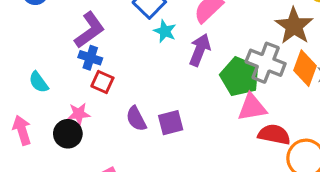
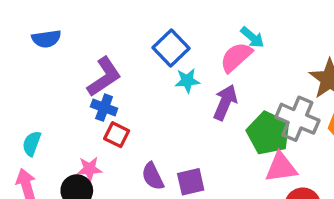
cyan star: (165, 31) -> (187, 81), turned -30
cyan semicircle: (39, 82) -> (32, 144), moved, turned 55

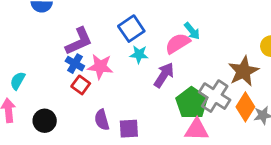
pink star: (89, 169) -> (100, 67), moved, size x1.4

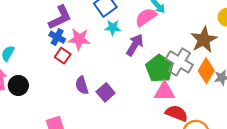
black circle: (45, 121) -> (18, 85), moved
purple square: (129, 129) -> (106, 92), turned -36

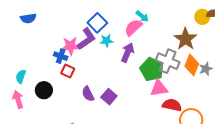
purple L-shape: (60, 17) -> (86, 39), moved
pink star: (79, 39) -> (71, 46), moved
black circle: (18, 85) -> (44, 90), moved

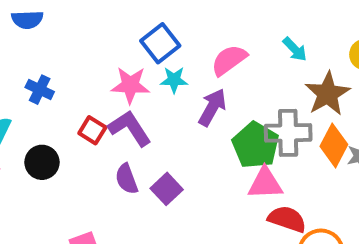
cyan arrow: (142, 16) -> (295, 49), moved
purple L-shape: (86, 39) -> (130, 128), moved, turned -95
pink star: (71, 46) -> (130, 85), moved
blue cross: (61, 56) -> (40, 90), moved
gray cross: (168, 61) -> (288, 133), turned -30

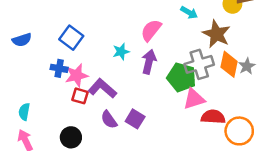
blue square: (160, 43) -> (71, 38), moved
pink star: (130, 85) -> (77, 75), moved
blue cross: (40, 90) -> (59, 68), moved
black circle: (42, 162) -> (71, 137), moved

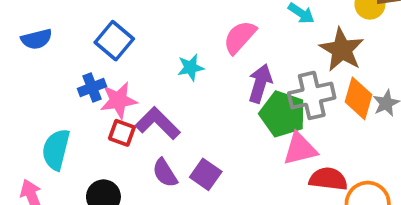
purple arrow: (149, 62) -> (260, 83), moved
blue cross: (59, 68) -> (92, 88), turned -35
cyan semicircle: (24, 112) -> (56, 149), moved, size x1.5

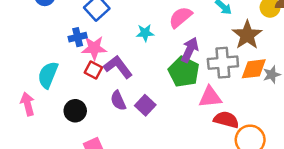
orange diamond: (359, 98) -> (254, 69), turned 60
green pentagon: (283, 114) -> (184, 72), moved

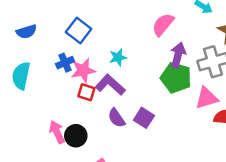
cyan star: (145, 33) -> (118, 57), moved
cyan semicircle: (48, 75) -> (21, 76), moved
pink arrow: (28, 104) -> (57, 132), moved

